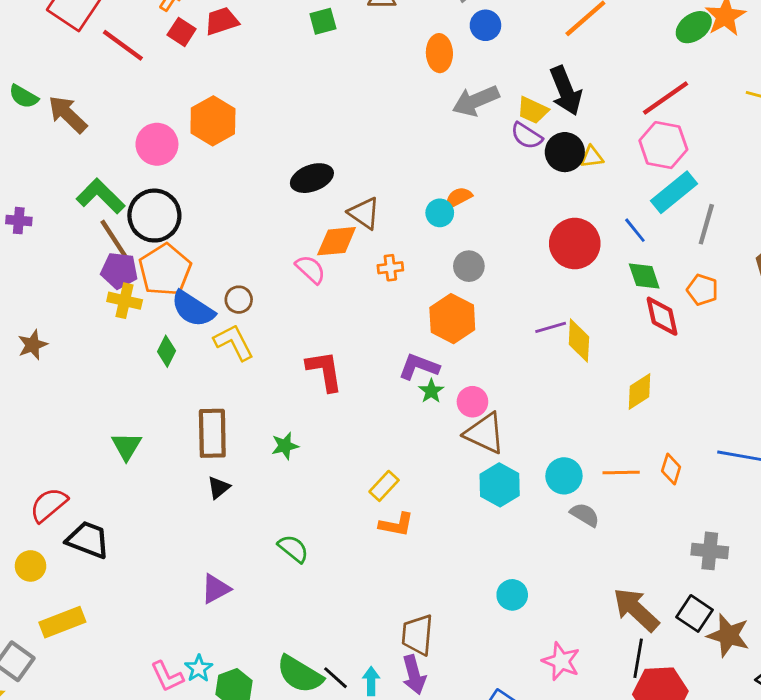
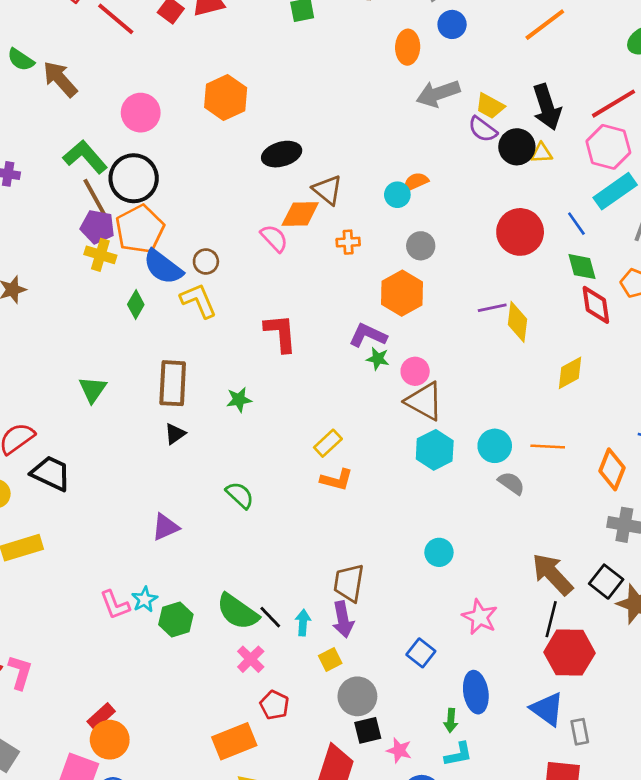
black arrow: (566, 91) -> (547, 107), moved
orange hexagon: (213, 121) -> (226, 97), moved
green star: (431, 391) -> (378, 359), turned -30
orange diamond: (671, 469) -> (612, 469), moved, size x1.4

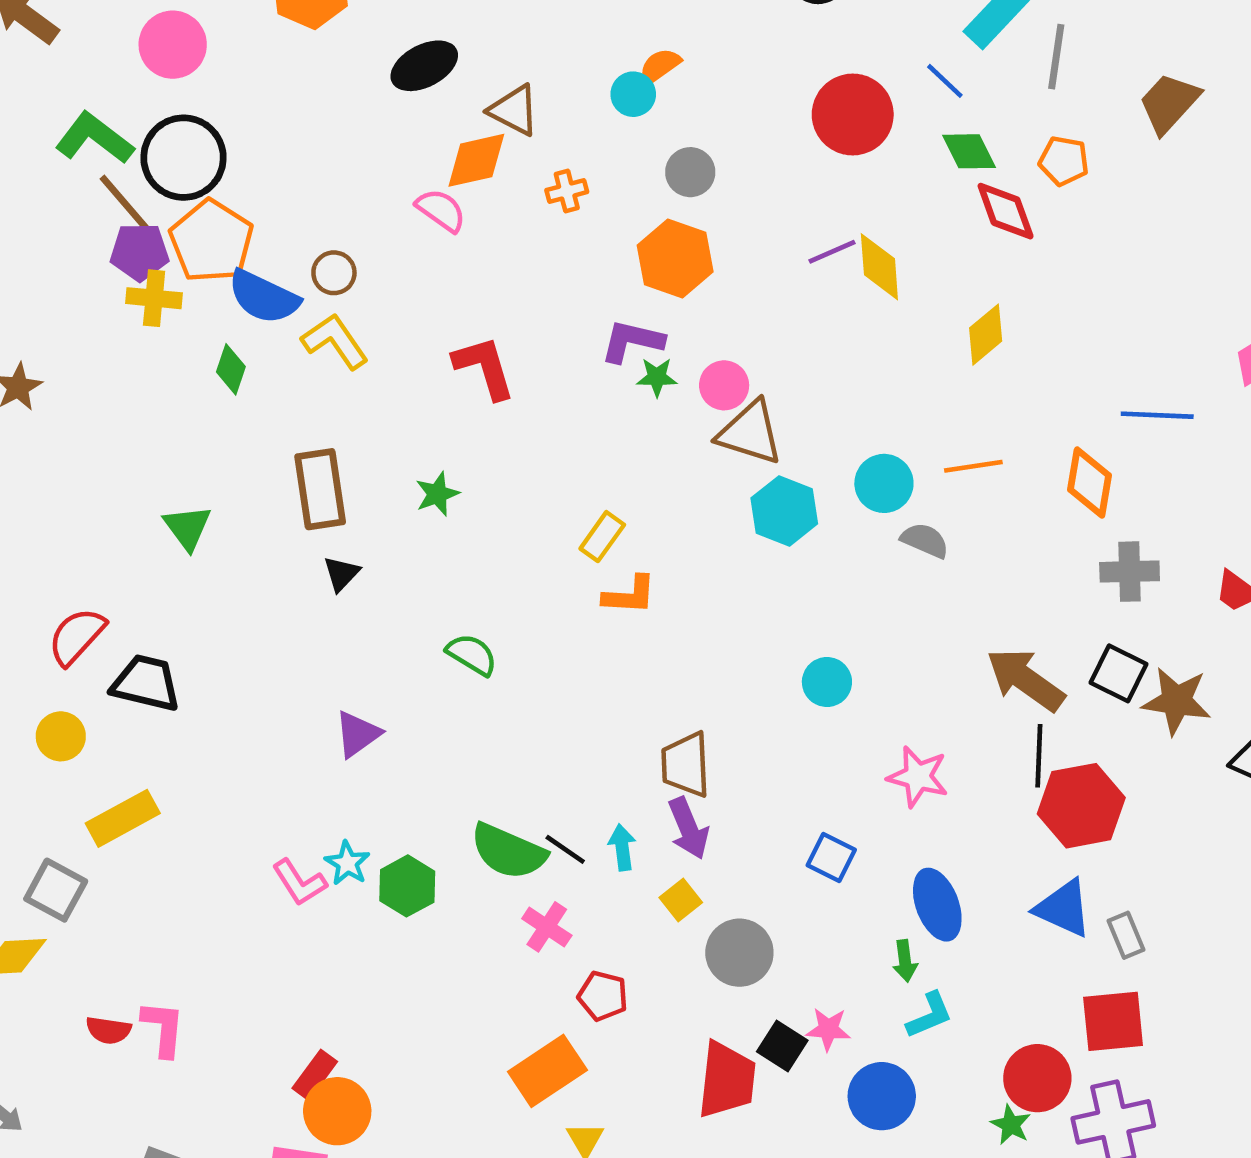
black square: (368, 730) -> (782, 1046), moved, turned -32

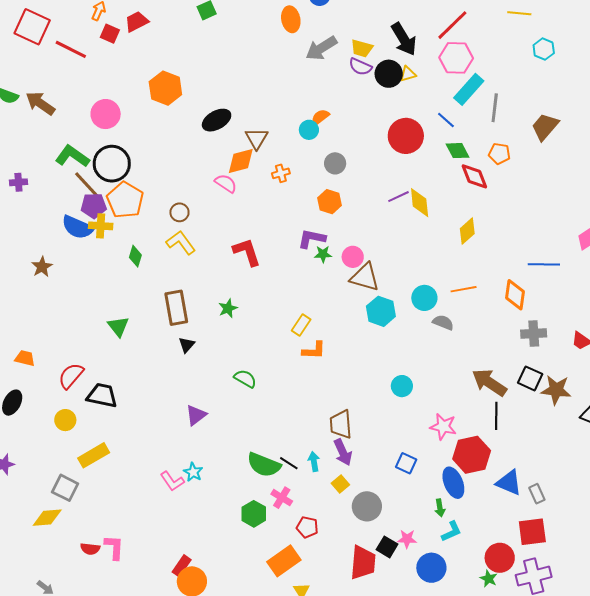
brown triangle: (514, 110) -> (257, 138), turned 35
orange hexagon: (675, 258) -> (330, 202), size x0.7
blue semicircle: (264, 297) -> (78, 227), moved
red hexagon: (1081, 806) -> (472, 455), moved
green hexagon: (407, 886) -> (254, 514), moved

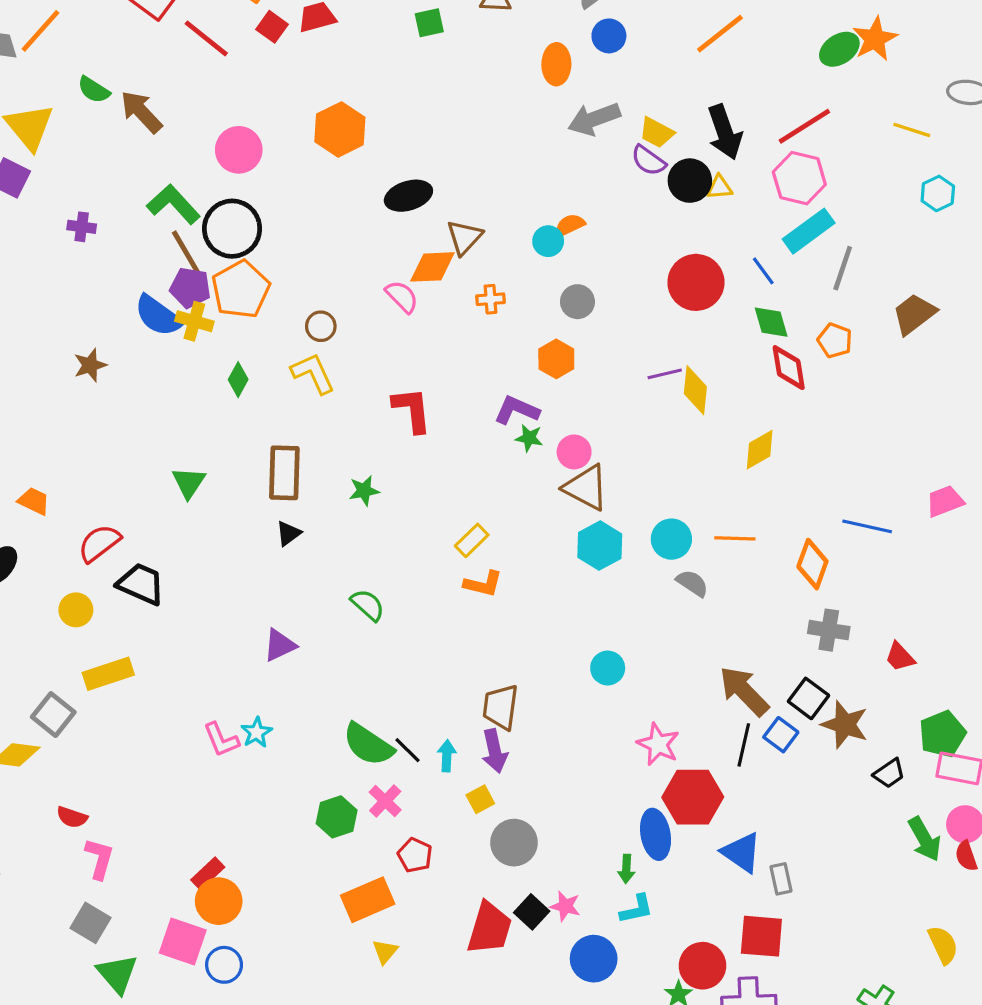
blue square: (406, 463) -> (781, 735), moved
pink L-shape: (114, 547) -> (99, 859), moved

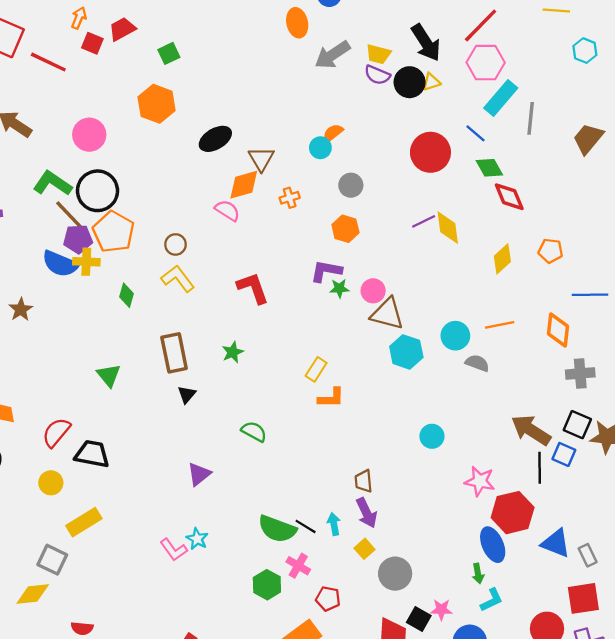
green square: (429, 23) -> (169, 53), moved
orange pentagon: (835, 340) -> (550, 251), moved
brown trapezoid: (501, 707) -> (364, 481), size x0.7

